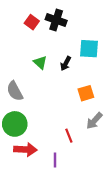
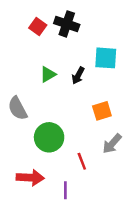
green triangle: (40, 62) -> (48, 74), turned 48
green circle: (15, 124) -> (49, 137), moved

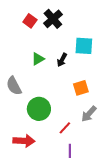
black cross: (67, 24) -> (53, 19), turned 30
red line: (82, 161) -> (65, 128), turned 64
purple line: (65, 190) -> (70, 151), moved

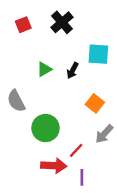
red square: (30, 21) -> (23, 25), moved, turned 32
orange square: (81, 88) -> (95, 103), turned -35
red arrow: (24, 141) -> (54, 166), moved

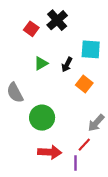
red square: (23, 25) -> (31, 29), moved, turned -32
orange square: (95, 103) -> (84, 84), moved
red line: (76, 150) -> (84, 145), moved

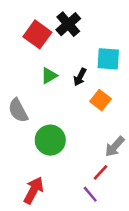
red square: (31, 29) -> (37, 34), size x1.5
red arrow: (50, 152) -> (34, 190), moved, turned -65
purple line: (76, 163) -> (90, 194), turned -40

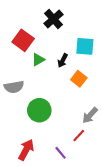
red square: (37, 34) -> (23, 40), moved
gray semicircle: (18, 110) -> (14, 87), turned -72
purple line: (90, 194) -> (61, 153), moved

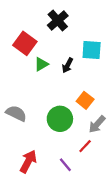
orange square: (79, 79) -> (85, 100), moved
gray semicircle: (14, 87) -> (16, 113), moved, turned -144
green circle: (39, 110) -> (60, 119), moved

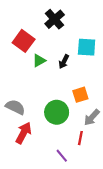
orange square: (85, 100) -> (80, 95), turned 35
red line: (85, 146) -> (80, 138), turned -32
red arrow: (28, 161) -> (24, 133), moved

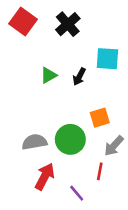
red square: (24, 41) -> (23, 22), moved
gray semicircle: (15, 107) -> (34, 142), moved, turned -36
red arrow: (24, 133) -> (45, 177), moved

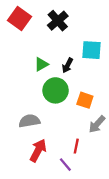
orange square: (100, 118) -> (85, 100), turned 35
green circle: (70, 139) -> (56, 90), moved
red line: (100, 171) -> (76, 146), moved

